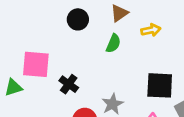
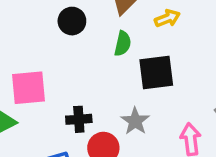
black cross: (69, 84) -> (79, 119), moved, turned -30
black square: (160, 85) -> (156, 72), moved

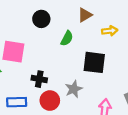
black circle: (72, 21) -> (41, 19), moved
green semicircle: (123, 44) -> (67, 38), moved

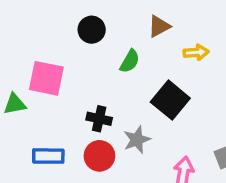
black square: (94, 62) -> (170, 100), turned 30
black cross: (39, 79) -> (99, 119), moved

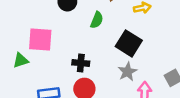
gray star: (137, 140) -> (127, 72), moved

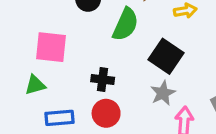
green semicircle: (97, 20) -> (126, 24), size x1.5
green triangle: (21, 60) -> (35, 85), moved

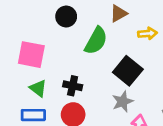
green triangle: (35, 85) -> (38, 88), moved, turned 48

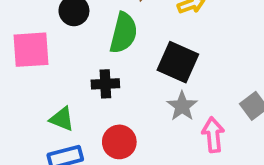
pink square: (31, 55) -> (31, 50), moved
black cross: (73, 86) -> (105, 84), moved

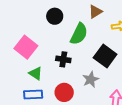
pink square: (31, 50) -> (26, 47), moved, turned 30
gray star: (182, 106) -> (91, 79), moved

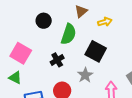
black cross: (63, 59) -> (57, 60), turned -32
green triangle: (36, 73) -> (15, 78), moved

